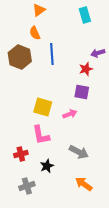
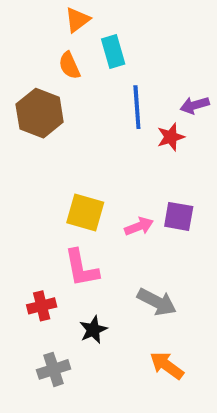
cyan rectangle: (85, 15) -> (113, 52), moved
blue line: (52, 54) -> (137, 107), moved
purple square: (82, 92) -> (179, 216), moved

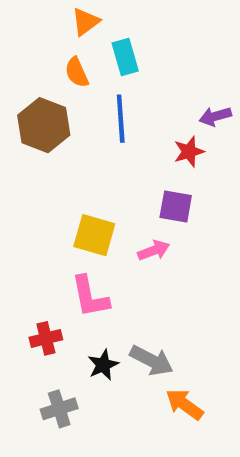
blue line: (137, 107) -> (121, 119), moved
purple square: (179, 216) -> (176, 207), moved
gray arrow: (157, 302) -> (152, 360), moved

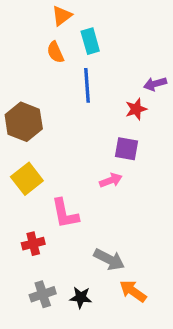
brown hexagon: (44, 125) -> (24, 122), moved
yellow square: (94, 235) -> (27, 179), moved, turned 36
black star: (103, 365) -> (81, 297), moved, turned 30

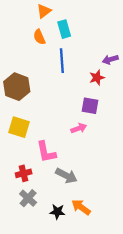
yellow square: (27, 179) -> (19, 127), turned -35
gray arrow: (109, 259) -> (66, 176), moved
orange arrow: (133, 291) -> (81, 207), moved
gray cross: (43, 294) -> (28, 198), moved, turned -30

